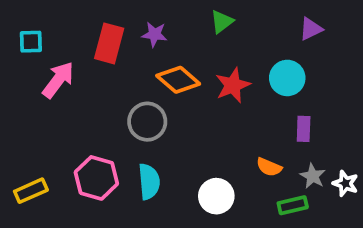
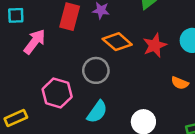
orange semicircle: (269, 167) -> (180, 83), moved
pink hexagon: (96, 178) -> (57, 93), moved
cyan semicircle: (149, 182) -> (97, 112), turned 40

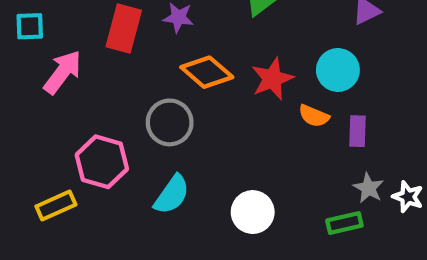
orange semicircle: (180, 83) -> (314, 116), moved
yellow rectangle: (16, 118) -> (56, 205), moved

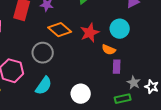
purple rectangle: (358, 131) -> (117, 67), moved

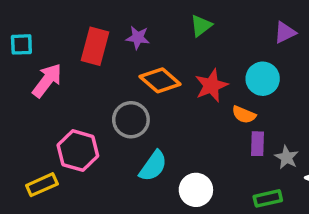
gray star: (134, 83) -> (287, 157), moved
cyan semicircle: (44, 86) -> (153, 166), moved

